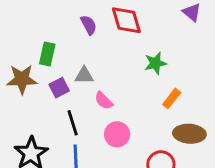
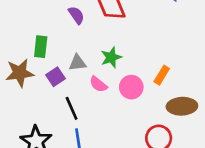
green star: (155, 63) -> (111, 57), moved
pink circle: (117, 134) -> (131, 87), moved

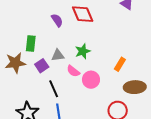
pink circle: (131, 87) -> (91, 80), moved

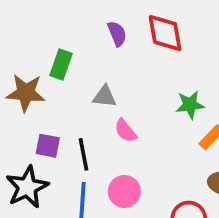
green star: (83, 51) -> (190, 105), moved
purple square: (42, 66) -> (48, 146), moved, turned 32
pink circle: (91, 80) -> (124, 191), moved

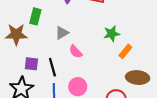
gray triangle: (104, 96) -> (62, 33), turned -32

